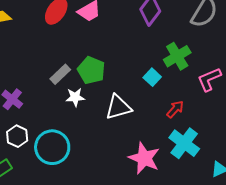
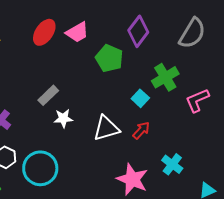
green pentagon: (91, 70) -> (109, 58), moved
red arrow: (175, 109) -> (141, 130), moved
cyan cross: (184, 143) -> (172, 164), size x0.7

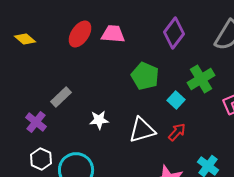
pink trapezoid: (77, 32) -> (113, 34), turned -145
green pentagon: (109, 58) -> (145, 76), moved
gray rectangle: (48, 95) -> (61, 97), moved

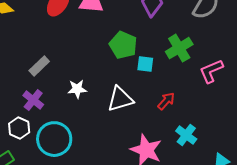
cyan square: (176, 100) -> (145, 64), moved, turned -36
purple cross: (36, 122) -> (33, 100), moved
red arrow: (177, 132) -> (166, 101), moved

